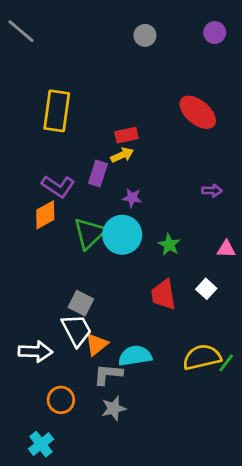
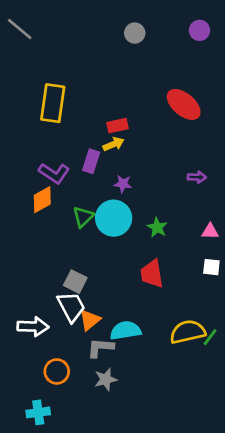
green triangle: (89, 233) -> (83, 217), size x0.7
white square: (206, 289) -> (211, 267), moved, turned -36
cyan cross: (41, 444) -> (38, 412), turned 30

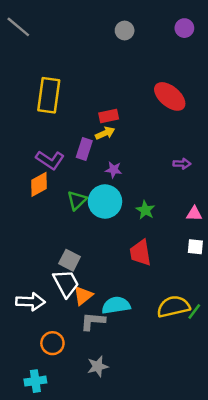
gray star: (106, 379) -> (98, 366), moved

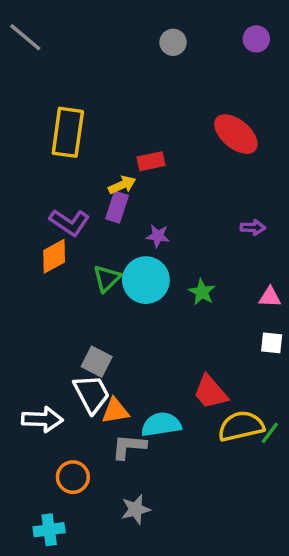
yellow arrow: (105, 133) -> (122, 185), moved
red trapezoid: (140, 253) -> (210, 392), moved, turned -32
orange triangle: (83, 296) -> (115, 411), turned 30

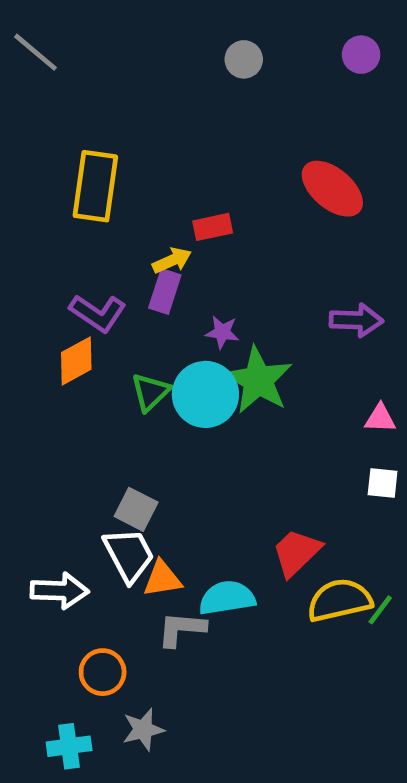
purple arrow: (253, 227) -> (356, 320), size x1.5
green star: (202, 292) -> (258, 380), moved, size x1.8
red trapezoid: (210, 392) -> (296, 552), turned 87
gray star: (136, 509) -> (143, 730), moved

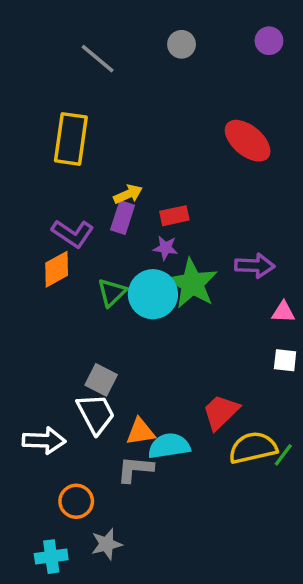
gray line: (36, 52) -> (98, 59), moved
red rectangle: (213, 227) -> (174, 216), moved
purple arrow: (356, 320) -> (255, 266), moved
orange triangle: (162, 579) -> (140, 432), moved

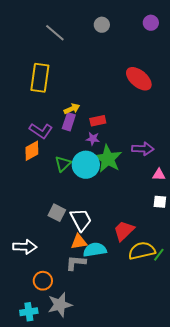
white trapezoid: (96, 414) -> (81, 220), moved
gray star: (107, 544) -> (60, 305), size x1.4

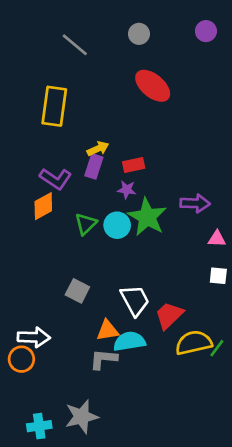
red ellipse: (139, 79) -> (153, 86), moved
cyan circle: (86, 165) -> (117, 225), size x0.7
white trapezoid: (81, 220) -> (135, 300), moved
orange circle: (43, 281) -> (21, 359), moved

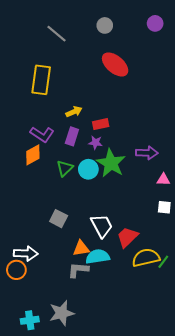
purple rectangle: (94, 166) -> (72, 136), moved

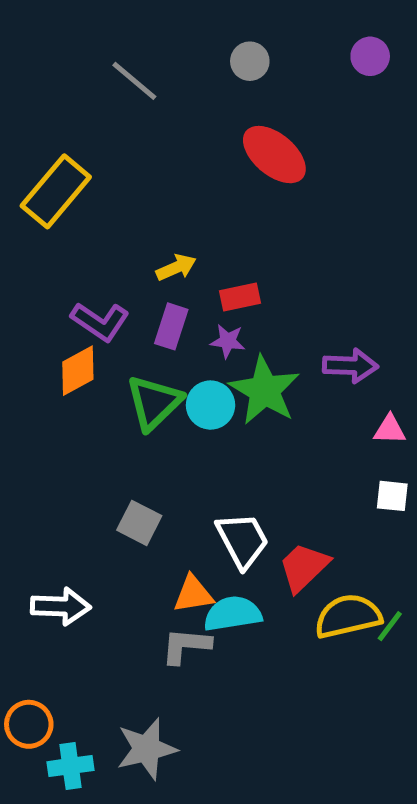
yellow rectangle: (41, 80) -> (56, 191), moved, turned 32
green triangle: (65, 168) -> (154, 403), size x1.4
orange circle: (16, 270) -> (29, 724), moved

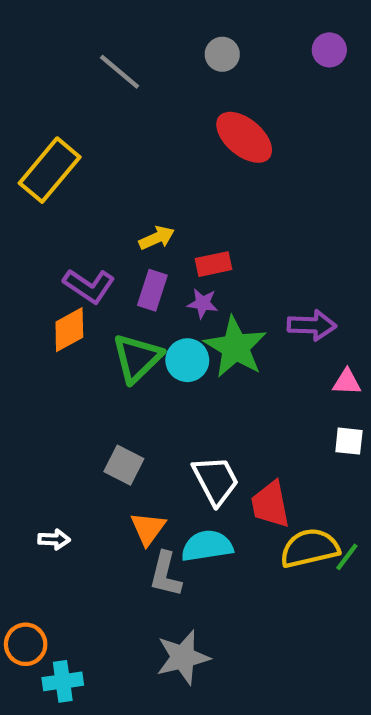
red trapezoid: (304, 567) -> (270, 504), turned -57
orange triangle: (193, 594) -> (148, 528), moved, turned -45
white arrow: (61, 606) -> (54, 539), size x0.6
gray L-shape: (186, 646) -> (165, 574), turned -81
gray star: (147, 749) -> (183, 657), moved

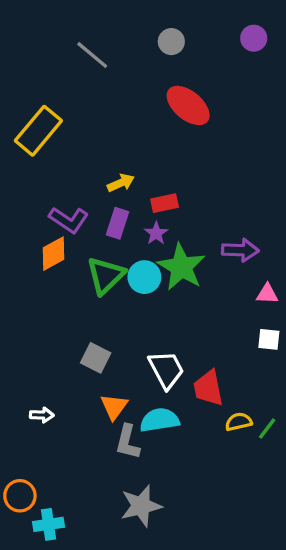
purple star: (203, 303) -> (156, 233), turned 30
yellow semicircle: (310, 548) -> (239, 422), size x0.6

